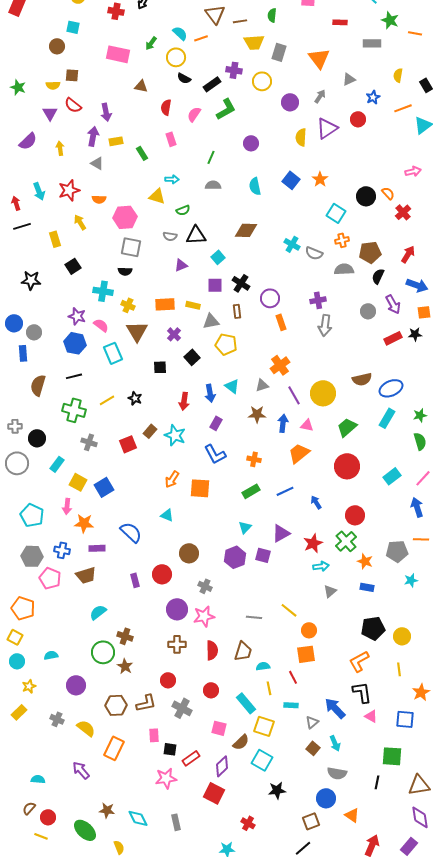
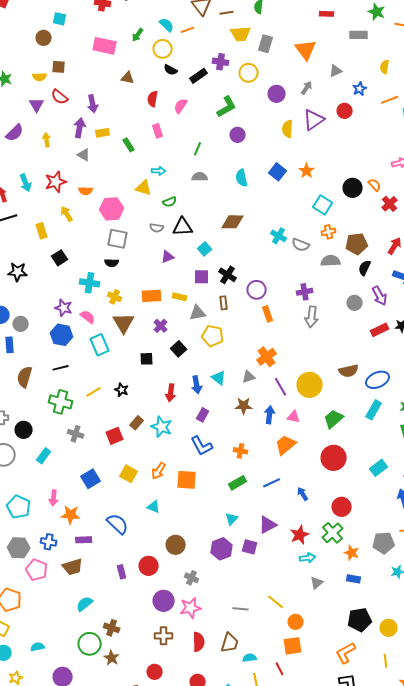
green L-shape: (226, 109) -> (227, 107), moved
yellow square: (78, 482) -> (129, 474), moved

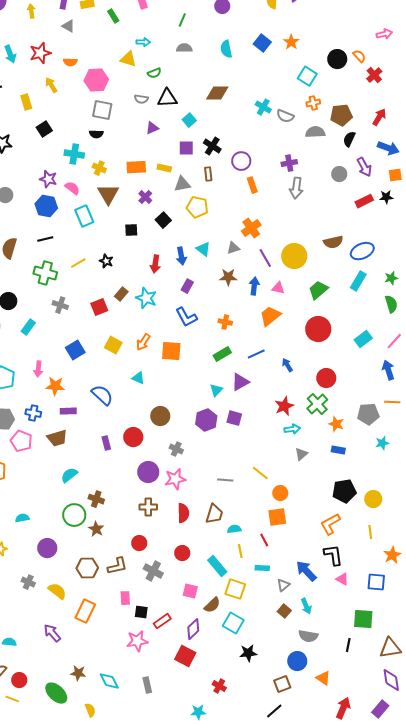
purple triangle: (268, 525) -> (240, 382), moved

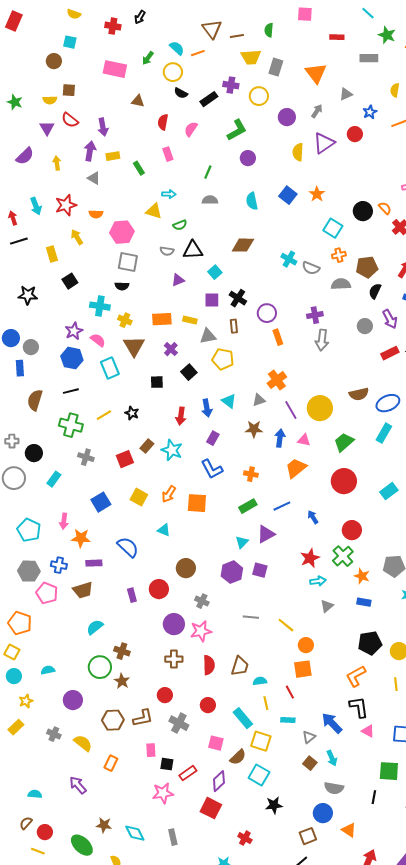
purple star: (48, 179) -> (74, 331), turned 30
gray line: (225, 480) -> (251, 617), moved
orange rectangle: (85, 611) -> (111, 763), size x0.7

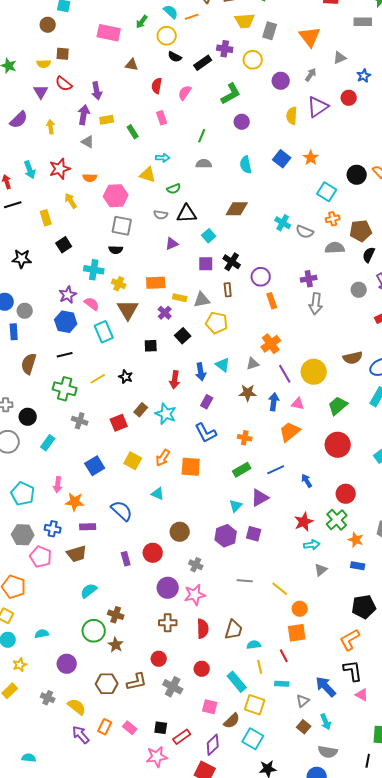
yellow rectangle: (190, 320) -> (180, 298), moved
pink rectangle: (151, 750) -> (130, 728), moved, turned -48
purple arrow: (78, 785) -> (81, 735), moved

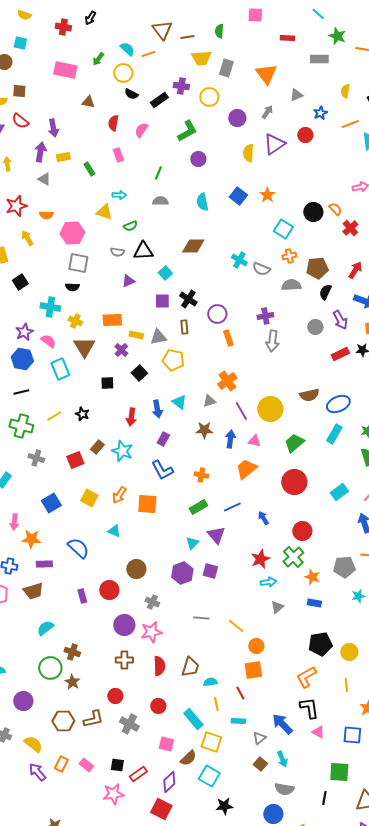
purple triangle: (260, 498) -> (216, 535), turned -42

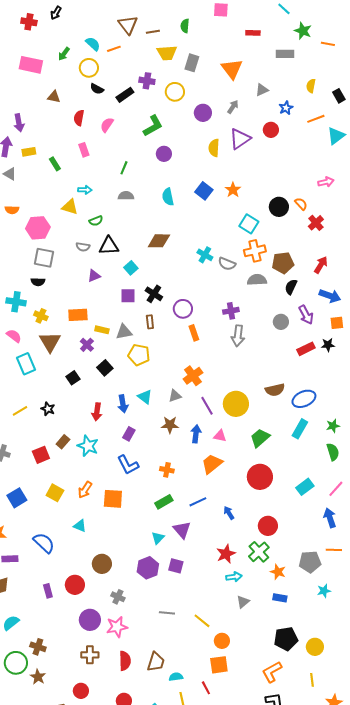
orange cross: (289, 256) -> (255, 251), size x1.5
black square: (107, 383) -> (73, 378), turned -32

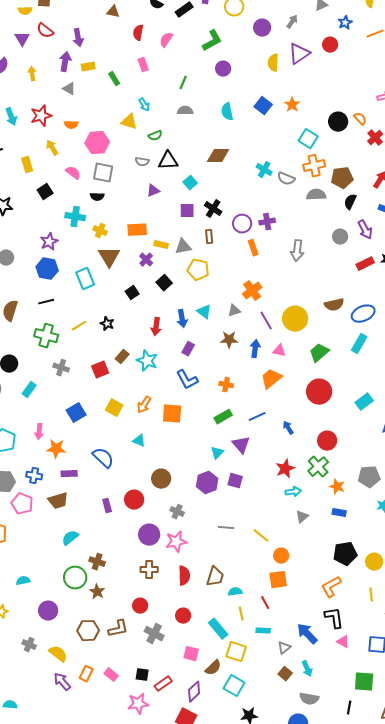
cyan arrow: (85, 190) -> (144, 105), turned 56
purple cross: (231, 311) -> (267, 222), moved
pink semicircle: (14, 336) -> (73, 173), moved

